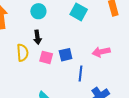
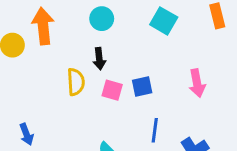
pink arrow: (101, 52) -> (197, 83), turned -90
blue line: (80, 74) -> (155, 130), moved

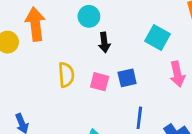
cyan square: (164, 21) -> (158, 37), moved
black arrow: (99, 59) -> (104, 42), moved

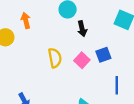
orange arrow: (35, 24) -> (26, 20), size x0.6
pink square: (100, 82) -> (82, 60), turned 35

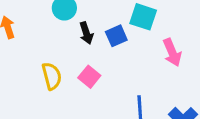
blue square: (103, 55) -> (116, 36), moved

